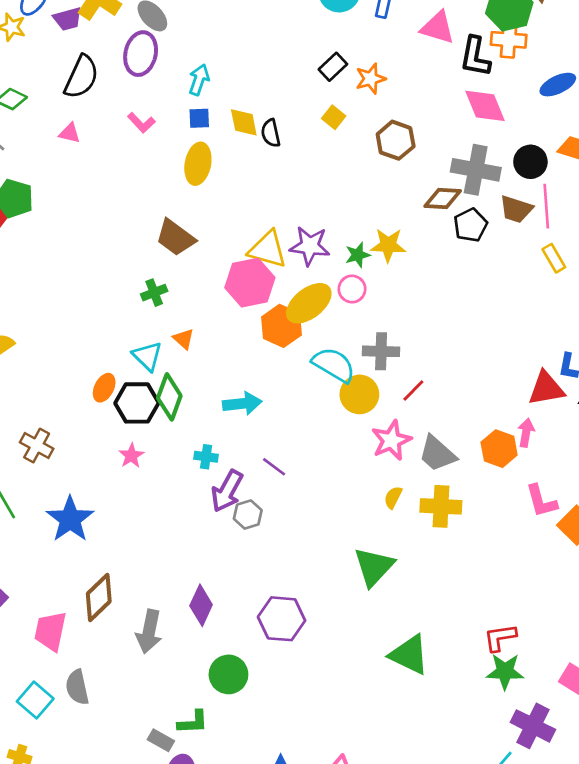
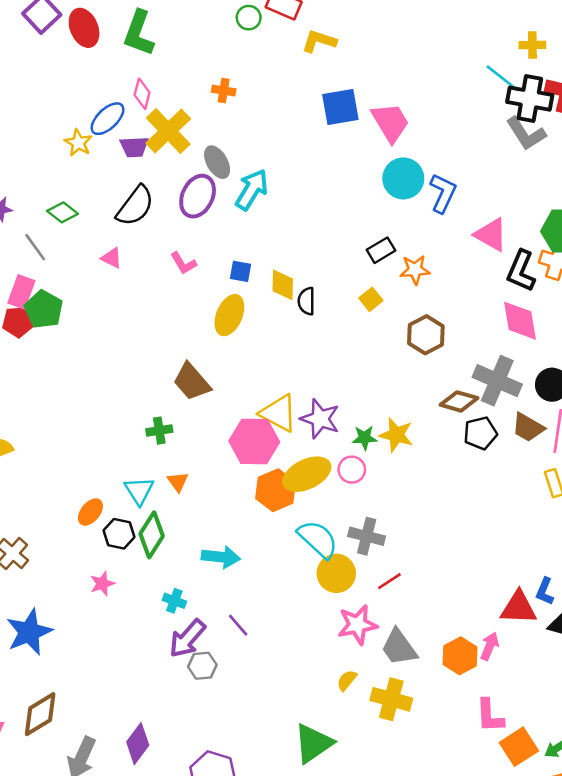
cyan arrow: (199, 80) -> (252, 190), moved, size x1.4
black hexagon: (137, 403) -> (119, 534), size x0.7

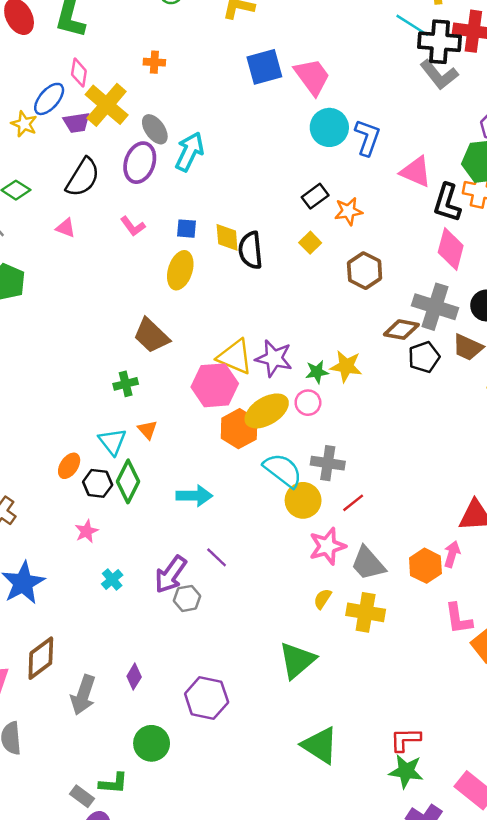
black semicircle: (306, 301) -> (251, 250), size x1.4
pink diamond: (520, 321) -> (451, 249), turned 30
cyan cross: (174, 601) -> (112, 579), moved, turned 35
purple diamond: (138, 744) -> (134, 677), size x0.7

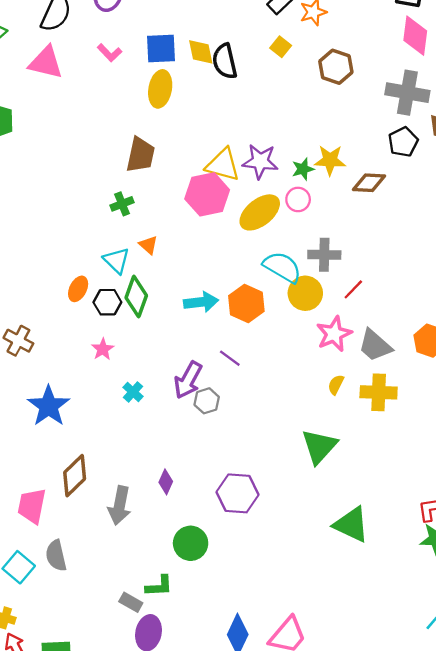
pink triangle: (66, 228) -> (46, 63), size x1.8
blue square: (187, 229) -> (161, 48), size x1.6
brown diamond: (401, 330) -> (369, 183), moved
brown trapezoid: (151, 336) -> (141, 155), turned -114
orange hexagon: (239, 429) -> (246, 303), moved

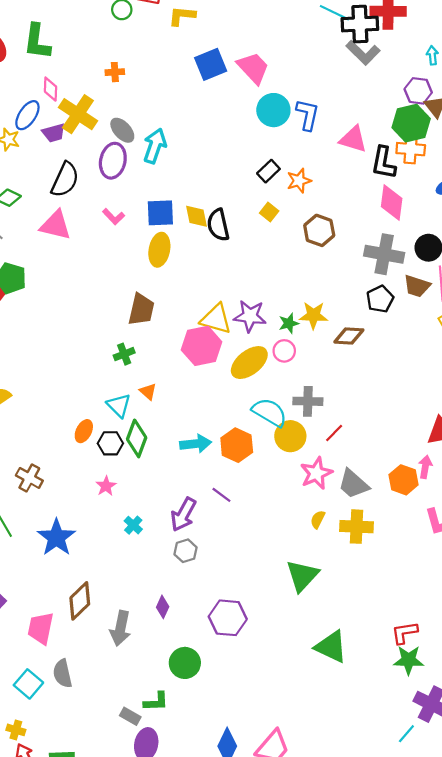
gray hexagon: (207, 401) -> (186, 551), moved

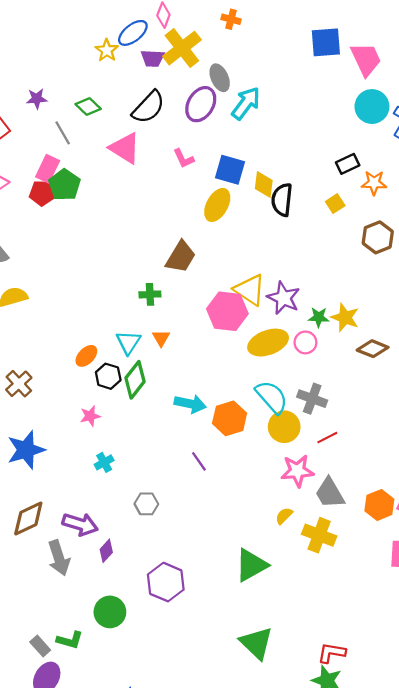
purple arrow: (183, 514) -> (80, 524), moved, turned -120
gray arrow: (120, 628) -> (59, 558), turned -48

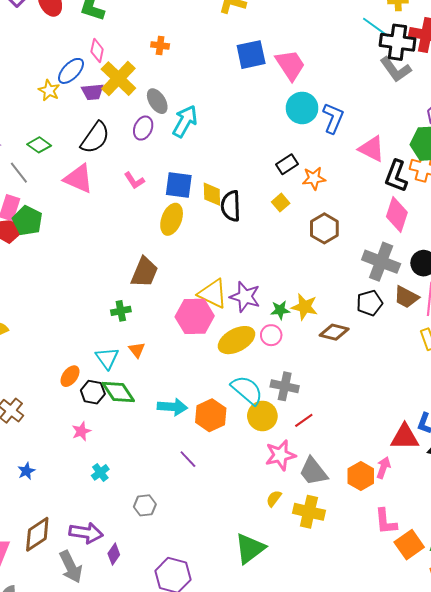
purple ellipse: (201, 104) -> (143, 128), size x0.7
green diamond: (135, 380) -> (118, 392), turned -64
blue star: (26, 450) -> (26, 471), size x0.5

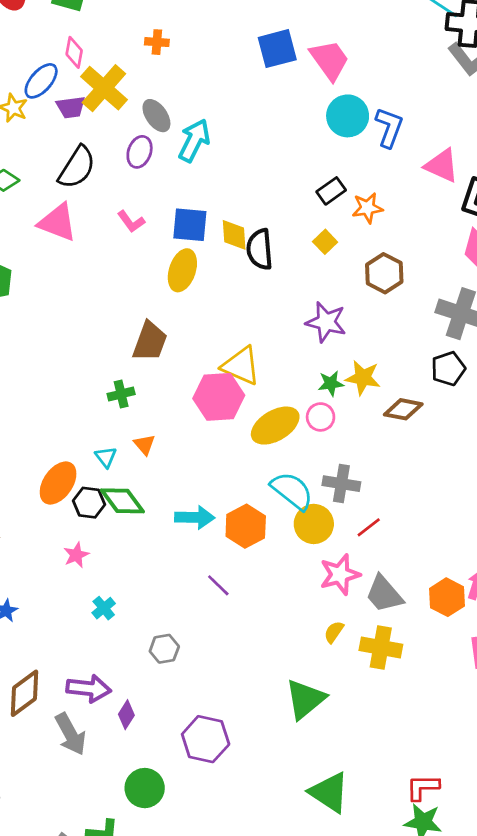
purple star: (245, 297) -> (326, 322), moved
cyan triangle: (107, 358) -> (106, 457), size x0.7
orange ellipse: (70, 376) -> (58, 483), size x1.5

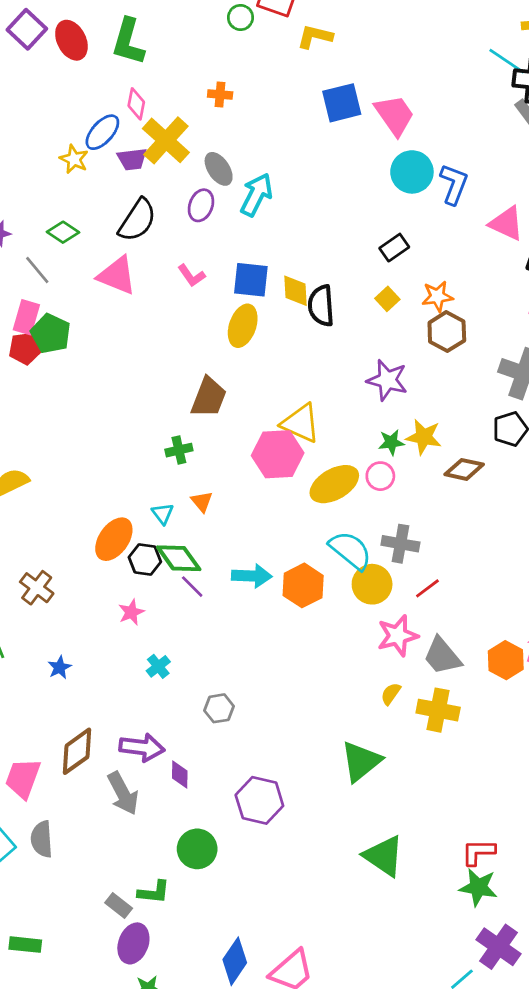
orange star: (367, 208) -> (437, 296), moved
purple line: (218, 585) -> (192, 587), moved
purple diamond: (126, 715) -> (180, 775), turned -32

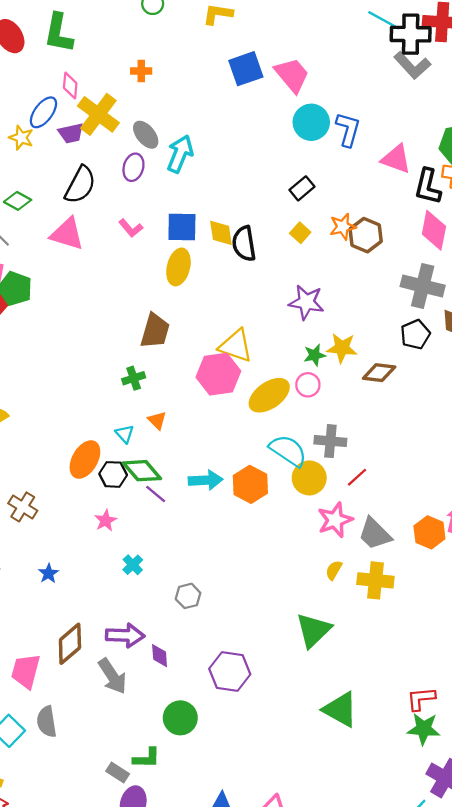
brown hexagon: (447, 332) -> (366, 235), moved

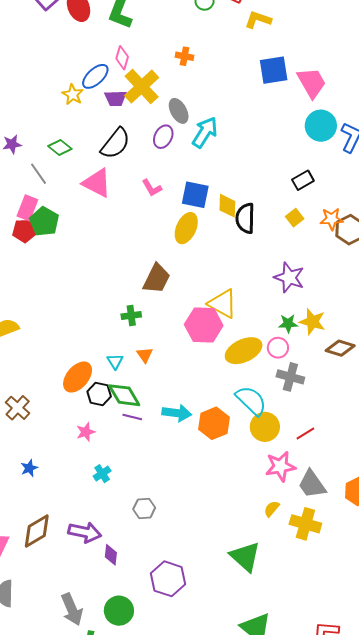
gray cross: (330, 441) -> (290, 377), moved
purple line: (156, 494) -> (132, 417), turned -36
green triangle: (313, 630) -> (245, 557), turned -44
gray arrow: (112, 676) -> (72, 609), moved

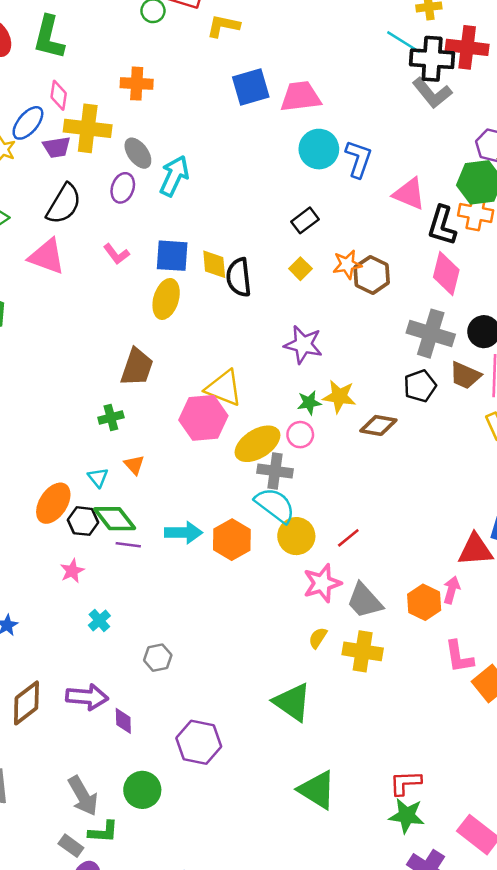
orange cross: (184, 56) -> (137, 84), size x1.4
pink trapezoid: (312, 83) -> (300, 97), turned -60
yellow cross: (142, 87) -> (88, 128), turned -33
gray cross: (290, 377) -> (275, 471), moved

